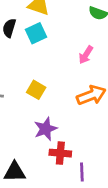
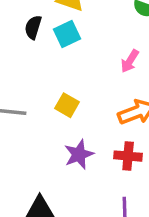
red cross: (60, 153) -> (128, 156), moved

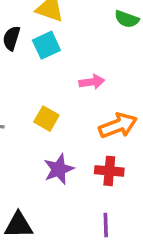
pink arrow: (130, 61) -> (92, 82), moved, turned -130

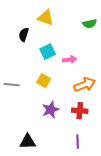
green semicircle: (127, 19) -> (90, 24), turned -32
cyan square: (46, 45) -> (48, 52), moved

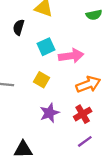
pink arrow: (70, 60) -> (71, 56), size x1.5
red cross: (80, 111) -> (83, 114), turned -35
purple line: (78, 142) -> (85, 141), moved, turned 56

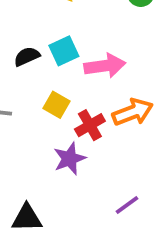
black semicircle: (19, 27) -> (27, 56), moved, turned 49
red cross: (83, 114) -> (90, 125), moved

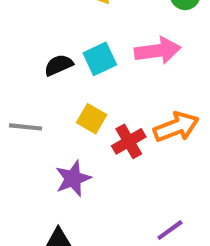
pink arrow: (105, 66) -> (158, 51), moved
purple star: (70, 159) -> (73, 179), moved

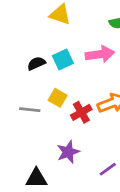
gray line: (26, 127) -> (30, 110), moved
purple star: (73, 179) -> (68, 152), moved

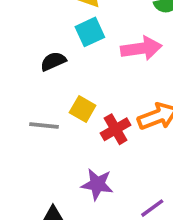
cyan square: (63, 59) -> (90, 32), moved
purple star: (68, 152) -> (97, 184), turned 30

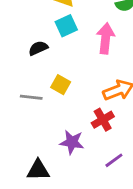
pink arrow: (141, 48) -> (106, 38), turned -76
red cross: (116, 129) -> (103, 120), moved

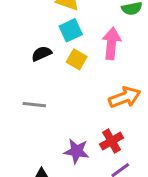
yellow square: (61, 85) -> (77, 59), moved
red cross: (103, 120) -> (112, 141), moved

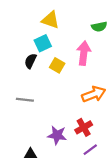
cyan square: (71, 30) -> (43, 43), moved
black semicircle: (42, 54) -> (30, 61), turned -40

